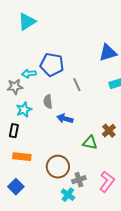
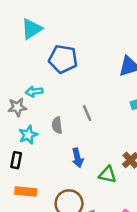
blue pentagon: (52, 65) -> (63, 59), moved
gray line: (77, 85) -> (87, 113), moved
blue arrow: (65, 119) -> (77, 158), moved, turned -119

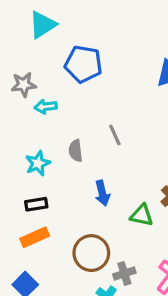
gray star: (17, 107) -> (24, 85), moved
black rectangle: (16, 160) -> (36, 204), moved, turned 70
orange rectangle: (26, 191) -> (35, 237), turned -30

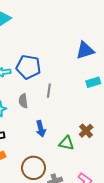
blue pentagon: (83, 64) -> (28, 67), moved
gray line: (115, 135) -> (49, 91), turned 32

